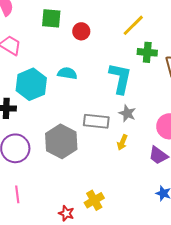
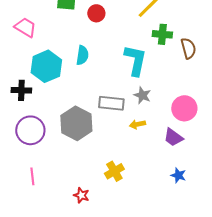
cyan semicircle: (67, 73) -> (82, 55), turned 90
yellow arrow: (122, 142) -> (137, 124), turned 56
yellow cross: (94, 200) -> (114, 171), moved

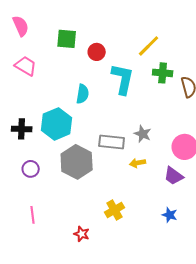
cyan L-shape: (135, 60) -> (123, 79), moved
cyan hexagon: (46, 66) -> (57, 124), moved
purple circle: (30, 130) -> (31, 169), size x0.6
blue star: (178, 175) -> (170, 215), moved

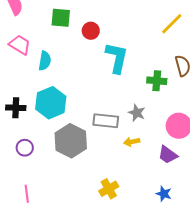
yellow line: (149, 46) -> (172, 24), moved
green cross: (163, 73) -> (157, 81), moved
cyan semicircle: (83, 94) -> (45, 61), moved

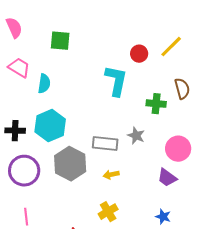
red circle: (91, 31) -> (139, 54), moved
yellow arrow: (132, 142) -> (111, 175), moved
purple circle: (25, 148) -> (24, 171), size x1.8

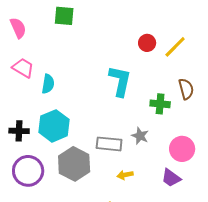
green square: (60, 41) -> (64, 16), moved
red circle: (139, 54) -> (147, 43), moved
yellow arrow: (111, 175) -> (125, 175), moved

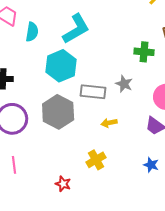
cyan L-shape: (120, 81) -> (76, 29), moved, turned 48
cyan hexagon: (54, 126) -> (61, 66), moved

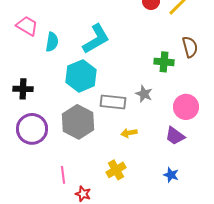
pink line: (14, 165) -> (63, 175), moved

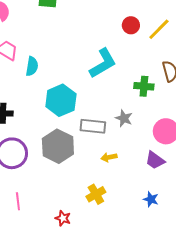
cyan L-shape: (96, 39) -> (103, 63), moved
pink line: (63, 175) -> (18, 201), moved

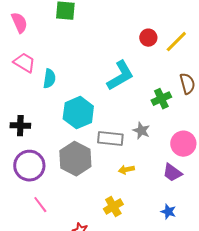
green cross: (144, 86) -> (161, 99), turned -30
pink line: (18, 201) -> (40, 205), moved, turned -30

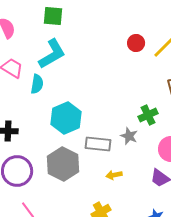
cyan L-shape: (120, 76) -> (52, 54), moved
green cross: (161, 99) -> (148, 115), moved

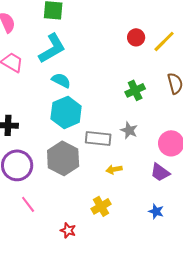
cyan semicircle: (37, 84) -> (61, 80), moved, turned -72
green cross: (148, 115) -> (135, 90), moved

